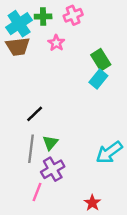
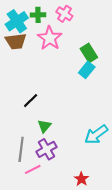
pink cross: (73, 15) -> (64, 14), turned -35
pink star: (56, 43) -> (50, 38), size x1.6
gray line: (31, 149) -> (21, 149), moved
pink line: (37, 192) -> (33, 169), turned 42

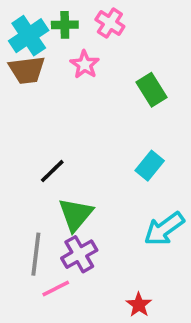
pink star: (50, 38) -> (85, 65), size x0.7
cyan rectangle: (87, 70) -> (150, 166), moved
green triangle: (44, 126) -> (76, 214), size x1.5

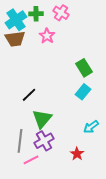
green rectangle: (151, 90) -> (84, 68), moved
cyan arrow: (164, 229) -> (91, 127), size x0.7
red star: (139, 305) -> (77, 154), moved

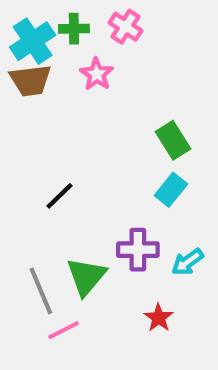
green triangle: (42, 119) -> (86, 276), moved
gray line: (20, 141) -> (41, 291), turned -30
purple cross: (44, 141) -> (138, 250), moved, turned 30

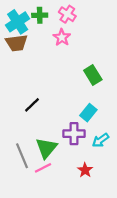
pink star: (97, 74) -> (62, 37), moved
cyan rectangle: (171, 190) -> (88, 113), moved
pink line: (64, 330) -> (43, 168), moved

